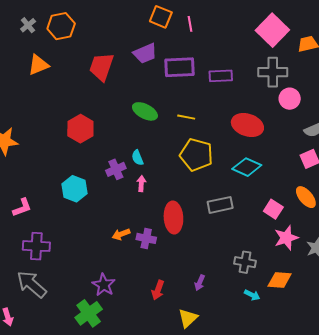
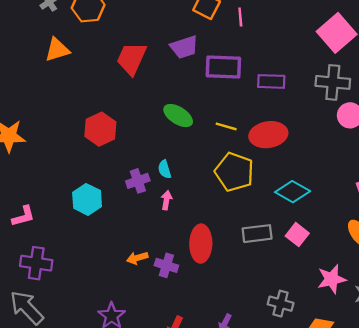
red ellipse: (247, 125) -> (268, 135), moved, turned -32
pink square: (273, 209) -> (297, 235), moved

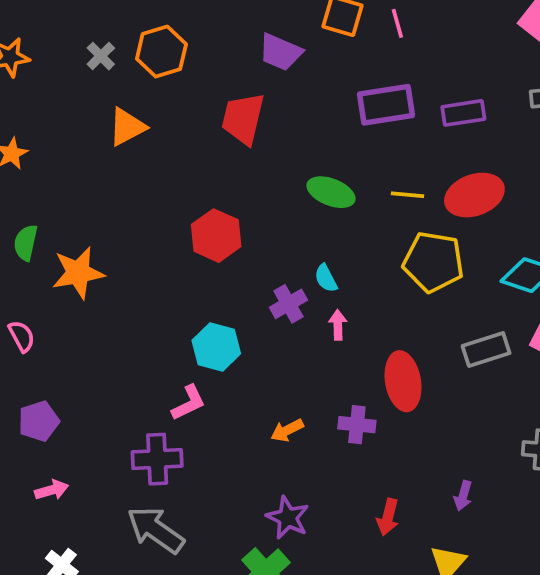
purple trapezoid: (184, 47) -> (280, 52), moved, turned 52
pink L-shape: (23, 216) -> (189, 403), moved
orange arrow: (137, 258) -> (287, 430), moved

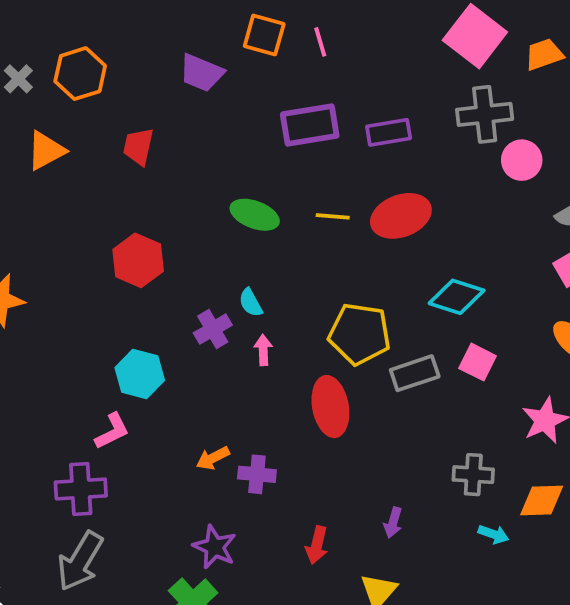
red trapezoid: (243, 119) -> (138, 147), moved, size x0.7
yellow pentagon: (433, 262) -> (360, 334), moved
purple cross: (357, 425) -> (257, 474), moved
gray arrow: (156, 530) -> (80, 561), turned -94

